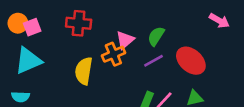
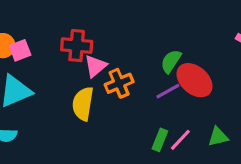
pink triangle: (125, 40) -> (95, 66), moved
red ellipse: (191, 61) -> (195, 80), moved

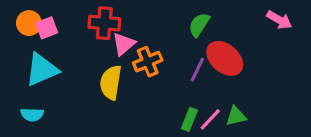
green semicircle: (171, 61) -> (199, 25), moved
purple line: (168, 91) -> (197, 70), turned -35
green triangle: (218, 137) -> (236, 116), moved

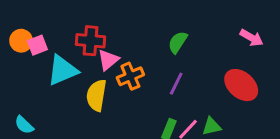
red ellipse: (225, 58) -> (241, 85), moved
cyan triangle: (42, 70) -> (62, 70), moved
cyan semicircle: (32, 115) -> (24, 125), turned 42

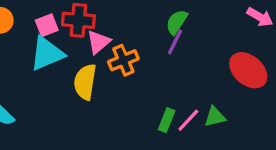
pink square: (37, 45) -> (47, 25), moved
purple line: (176, 84) -> (175, 42), moved

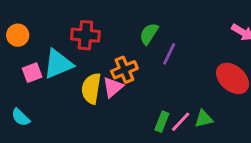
green semicircle: (177, 22) -> (149, 34), moved
pink square: (47, 25) -> (32, 73), moved
pink triangle: (98, 42) -> (113, 87), moved

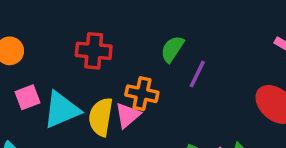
cyan triangle: (58, 64) -> (62, 110), moved
orange cross: (124, 70) -> (142, 94), turned 35

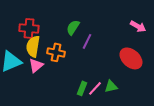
pink triangle: (128, 115) -> (36, 65), moved
yellow semicircle: (101, 117) -> (33, 46), moved

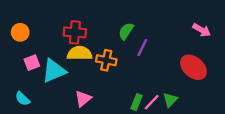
yellow semicircle: (33, 46) -> (79, 53), turned 80
pink triangle: (36, 65) -> (83, 99), moved
green triangle: (111, 86) -> (170, 100), turned -32

